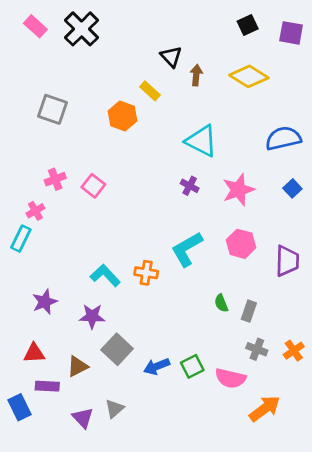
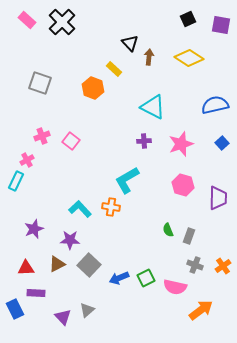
purple cross: (190, 186) -> (144, 141), turned -32
cyan L-shape: (187, 249) -> (127, 180), moved
brown triangle: (78, 366) -> (57, 264), moved

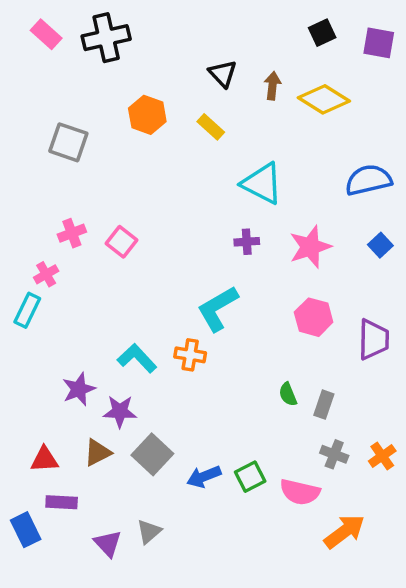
black cross: (62, 22) -> (106, 38), turned 32
brown arrow: (149, 57) -> (272, 86), moved
yellow rectangle: (114, 69) -> (211, 127), moved
orange hexagon: (93, 88) -> (147, 115), moved
purple star: (34, 229) -> (79, 389), moved

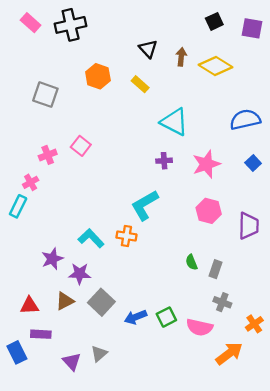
pink square: (122, 242) -> (81, 146), moved
orange cross: (382, 456) -> (254, 324), moved

